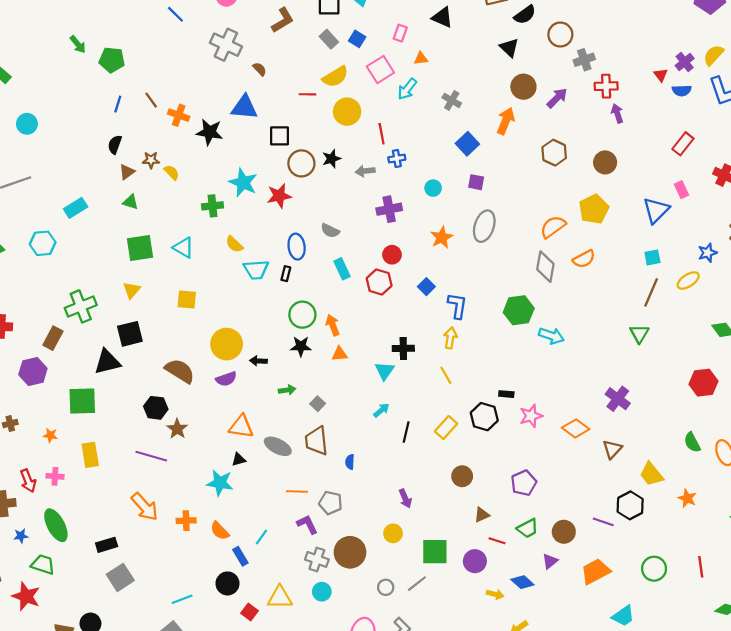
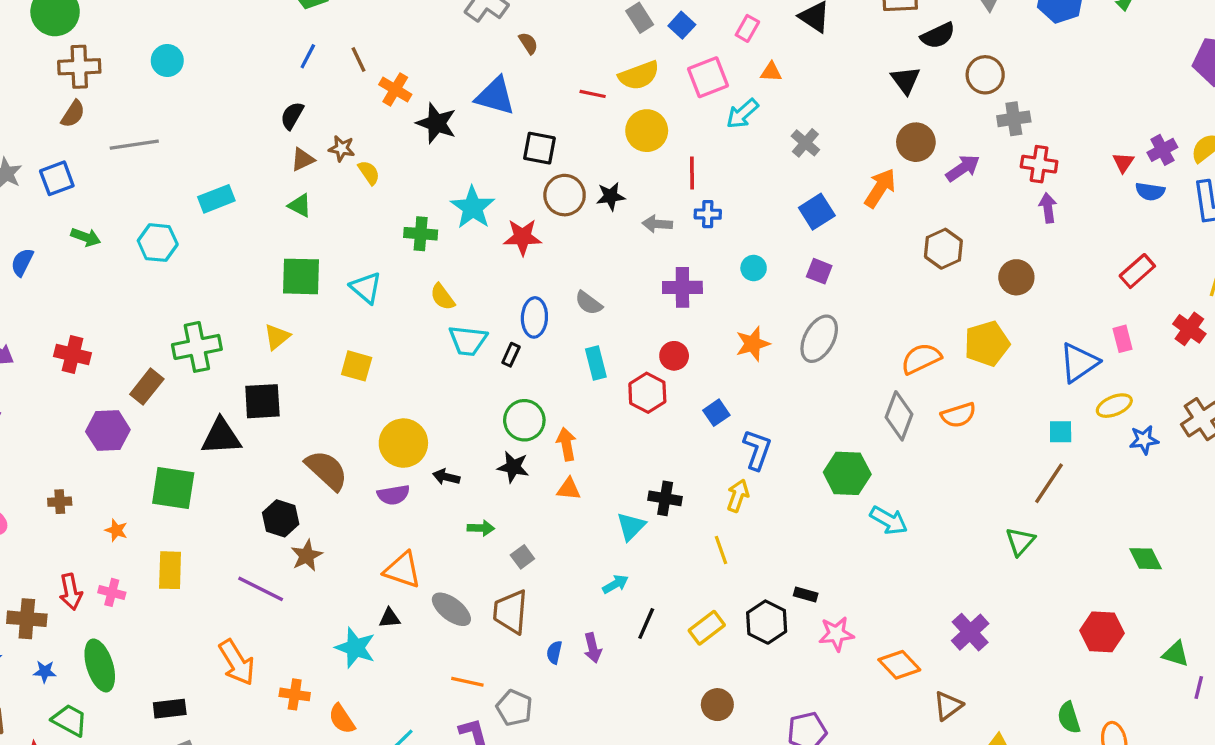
yellow ellipse: (688, 281) -> (1114, 406), moved
purple arrow: (405, 499) -> (593, 648), moved

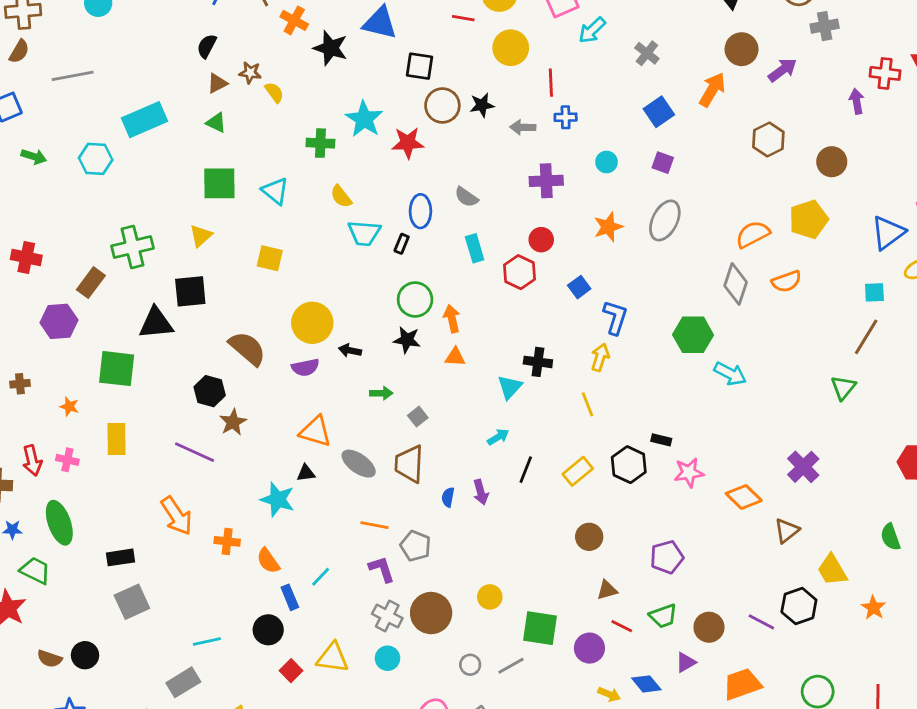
red cross: (1039, 164) -> (885, 73), moved
cyan rectangle: (216, 199) -> (145, 120), size x1.4

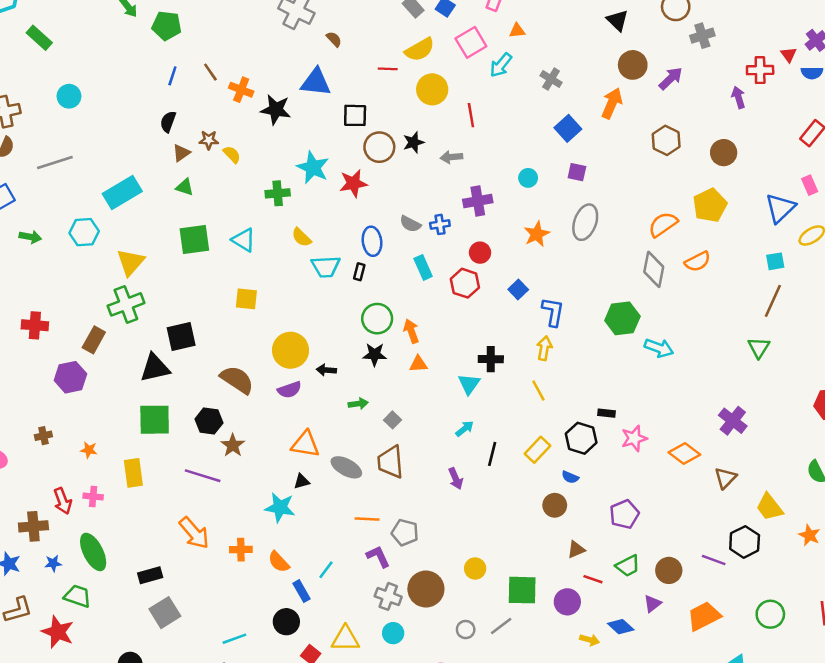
blue cross: (566, 117) -> (440, 224), moved
yellow triangle: (201, 236) -> (131, 262), moved, size x1.4
green square: (117, 369) -> (155, 420), moved
blue semicircle: (448, 497) -> (570, 477), moved, turned -70

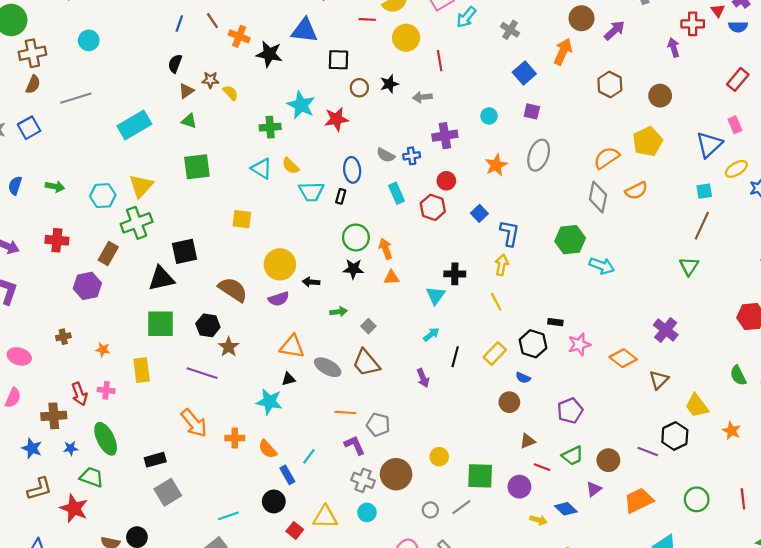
brown circle: (379, 147) -> (359, 88), size x0.7
cyan hexagon: (84, 232) -> (103, 196), moved
green arrow: (30, 237) -> (55, 187), moved
cyan triangle: (244, 240) -> (262, 169), moved
brown trapezoid: (390, 462) -> (366, 363), turned -36

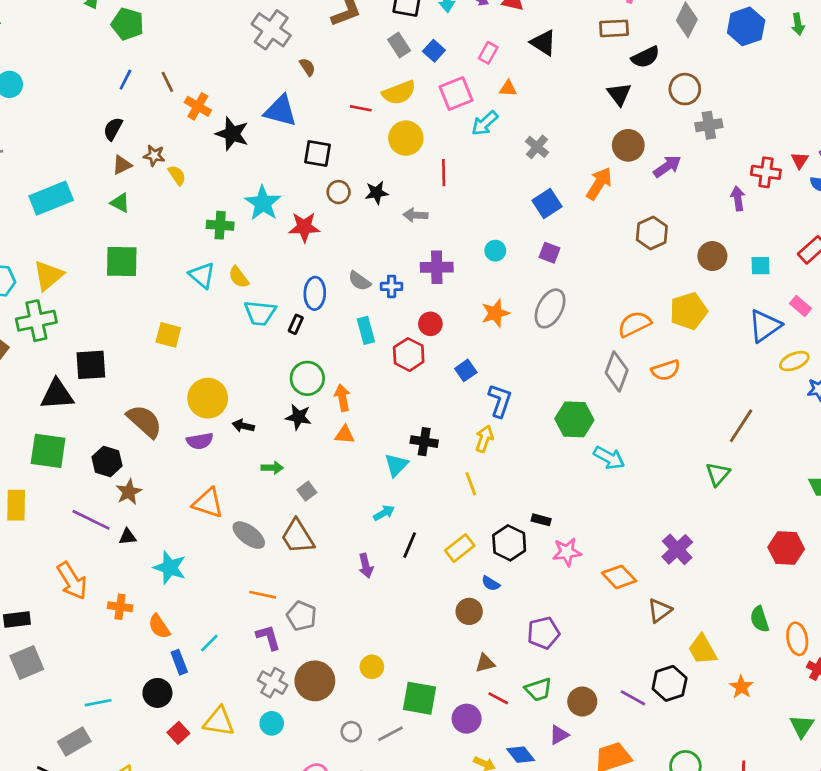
pink rectangle: (735, 125) -> (801, 306), turned -35
cyan square: (704, 191) -> (761, 266), moved
black triangle: (288, 379) -> (128, 537), moved

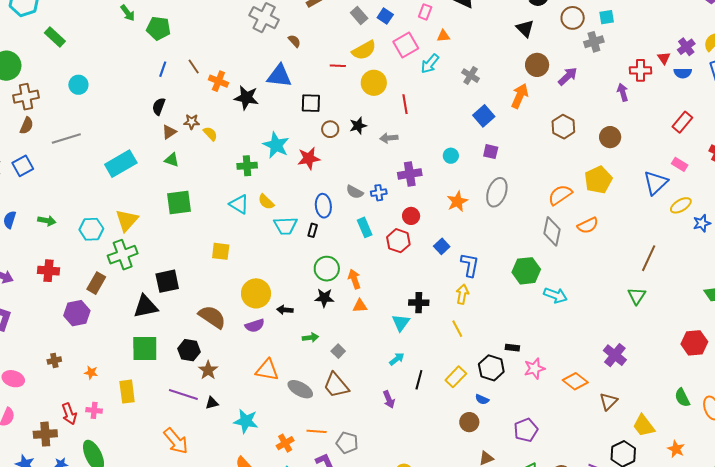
cyan square: (761, 266) -> (607, 17), moved
orange cross: (120, 607) -> (285, 443), moved, turned -30

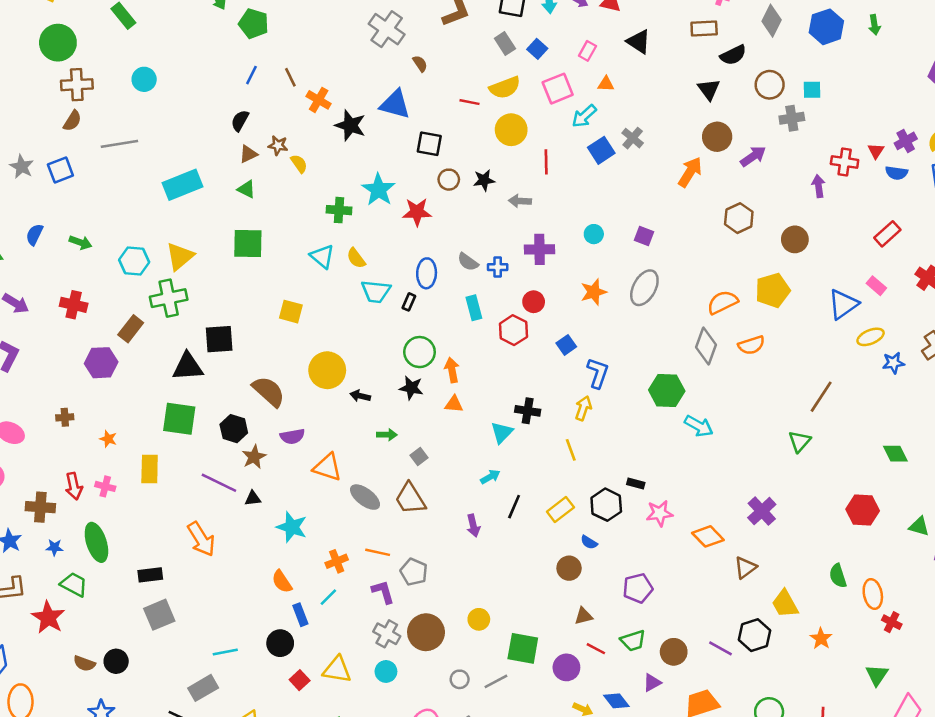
blue square: (484, 116) -> (601, 150), moved
purple semicircle: (255, 326) -> (292, 436), moved

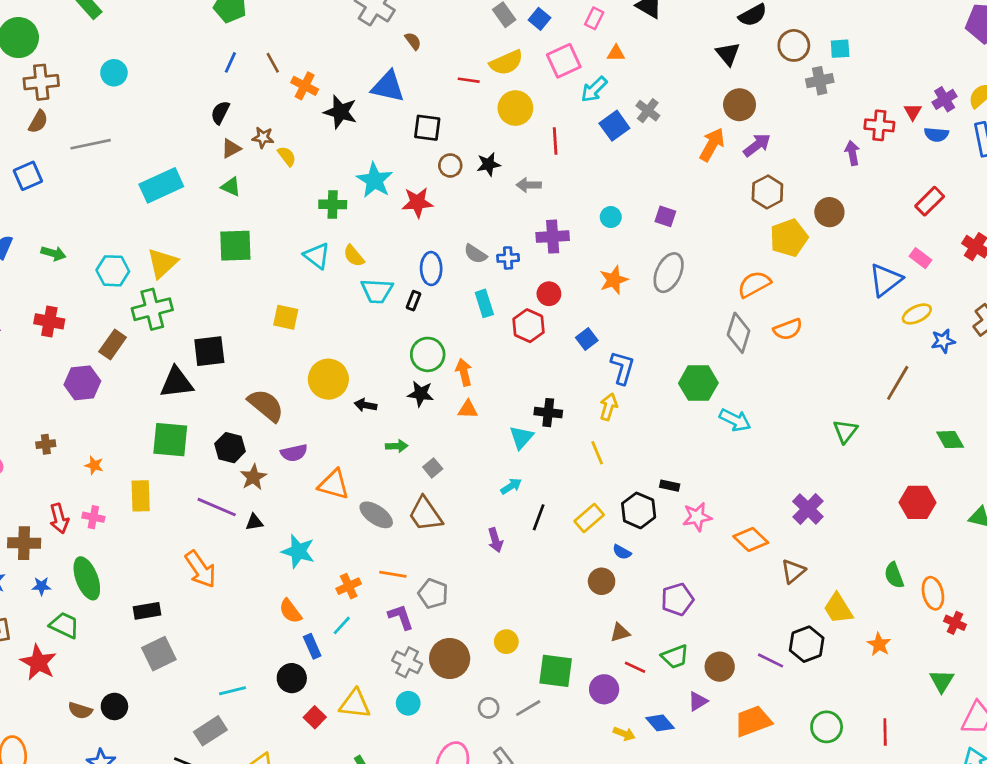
purple arrow: (753, 156) -> (757, 145), moved
yellow pentagon: (773, 290) -> (789, 238), moved
brown line: (821, 397) -> (898, 383), moved

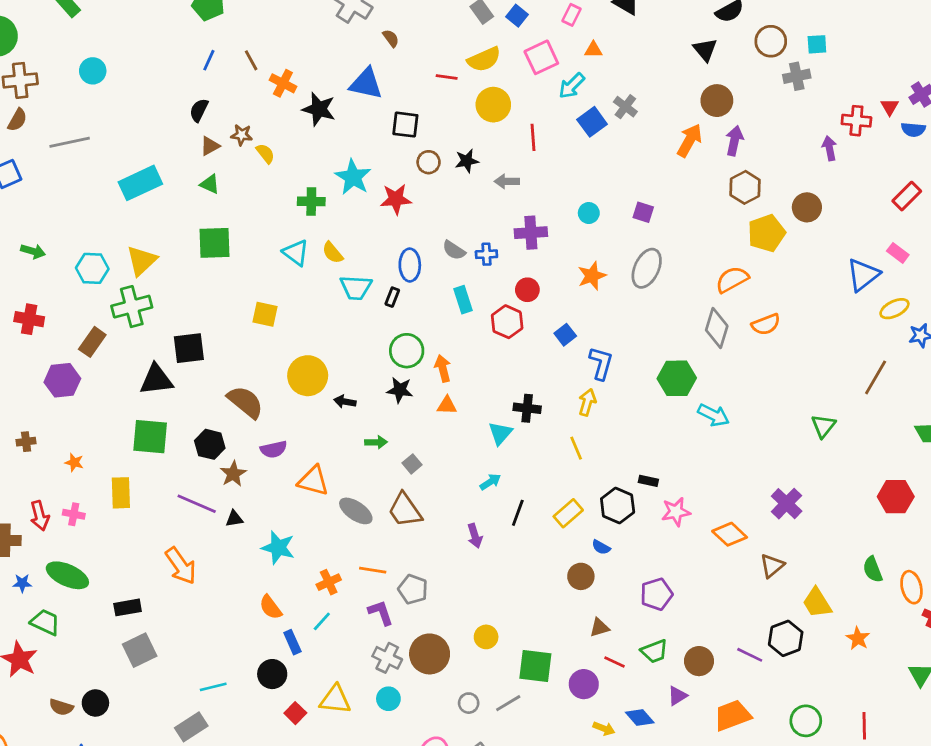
purple arrow: (757, 145) -> (734, 141), turned -40
green ellipse: (87, 578) -> (67, 575), turned -45

